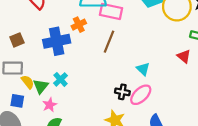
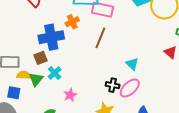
brown square: (17, 40) -> (41, 58), moved
yellow semicircle: (28, 82) -> (24, 75), turned -48
pink star: (50, 105) -> (70, 95), moved

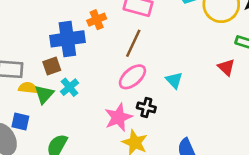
pink ellipse: (130, 88) -> (132, 77), moved
blue square: (14, 93) -> (20, 122), moved
pink star: (70, 95) -> (118, 117), moved, size x1.5

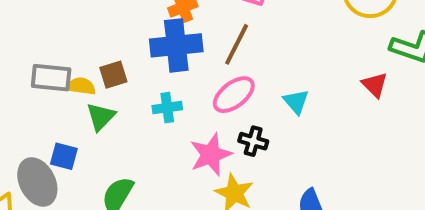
blue cross: (67, 39) -> (176, 45), moved
cyan cross: (70, 87) -> (167, 108), moved, turned 30
yellow semicircle: (28, 88) -> (81, 86), moved

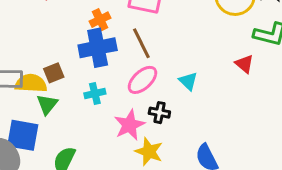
brown line: (237, 44) -> (141, 43), turned -48
yellow semicircle: (81, 86) -> (31, 83), size x1.5
blue square: (64, 156) -> (23, 135), size x1.6

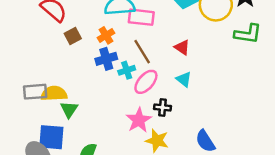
blue cross: (98, 48) -> (106, 59), size x0.7
red triangle: (244, 64) -> (182, 47), moved
brown square: (54, 73) -> (73, 36), moved
cyan cross: (95, 94) -> (127, 70), moved

